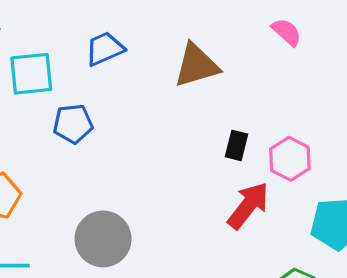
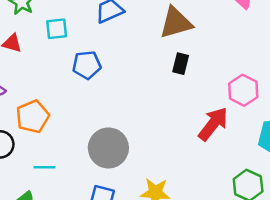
cyan square: (31, 74) -> (57, 29), size x0.7
black rectangle: (237, 145) -> (181, 64), moved

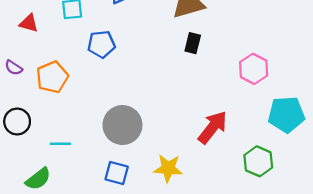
orange pentagon: (33, 117) -> (52, 77), moved
red arrow: (213, 124) -> (213, 127), moved

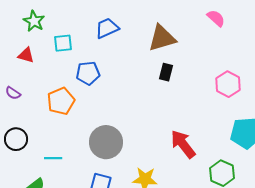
pink hexagon: (254, 69) -> (228, 84), moved
orange pentagon: (52, 77) -> (61, 101), moved
red arrow: (213, 127) -> (183, 144), turned -76

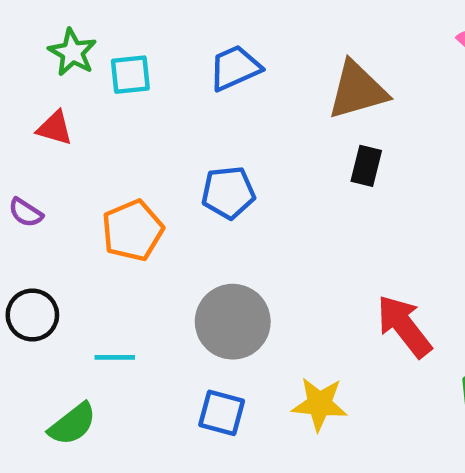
cyan square: (63, 43) -> (130, 75), moved
blue pentagon: (88, 73) -> (228, 193), moved

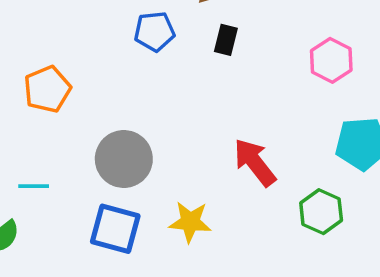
blue pentagon: (228, 193) -> (154, 31), moved
blue square: (222, 413) -> (115, 229), size x1.4

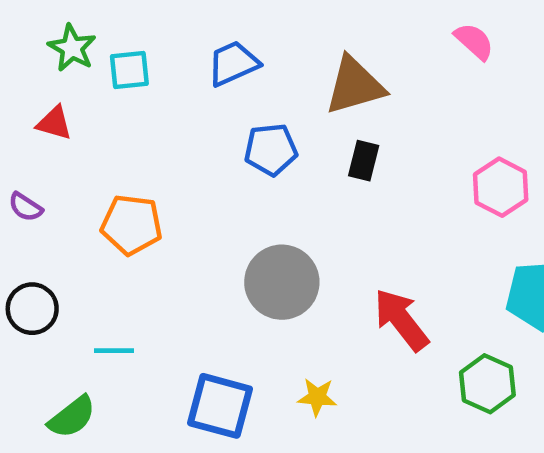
orange pentagon: (47, 89) -> (132, 225), turned 30
gray circle: (124, 159) -> (282, 282), moved
yellow star: (190, 222) -> (317, 397), size x0.7

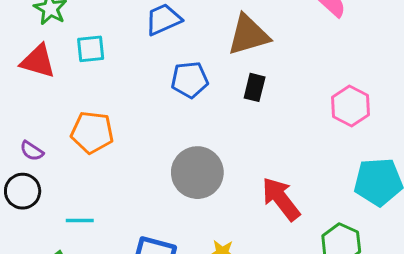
cyan square: (129, 70) -> (91, 49), moved
red triangle: (54, 123) -> (38, 61), size x1.4
purple semicircle: (26, 207) -> (32, 151), moved

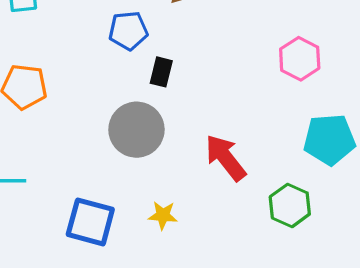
black rectangle: (255, 87) -> (161, 72), moved

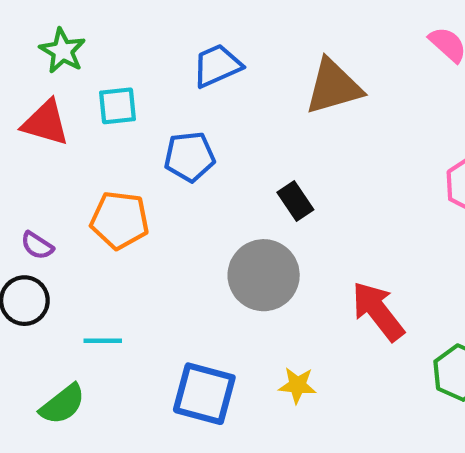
blue pentagon: (128, 31) -> (190, 157), moved
black rectangle: (161, 72) -> (295, 201), turned -48

